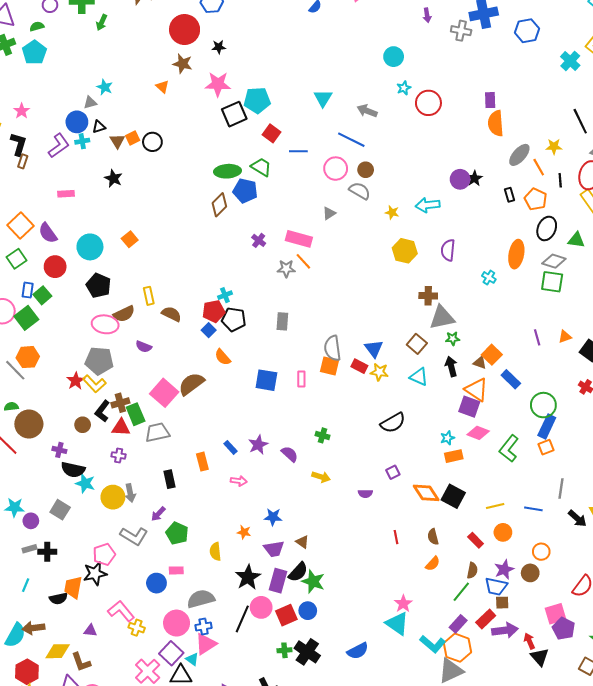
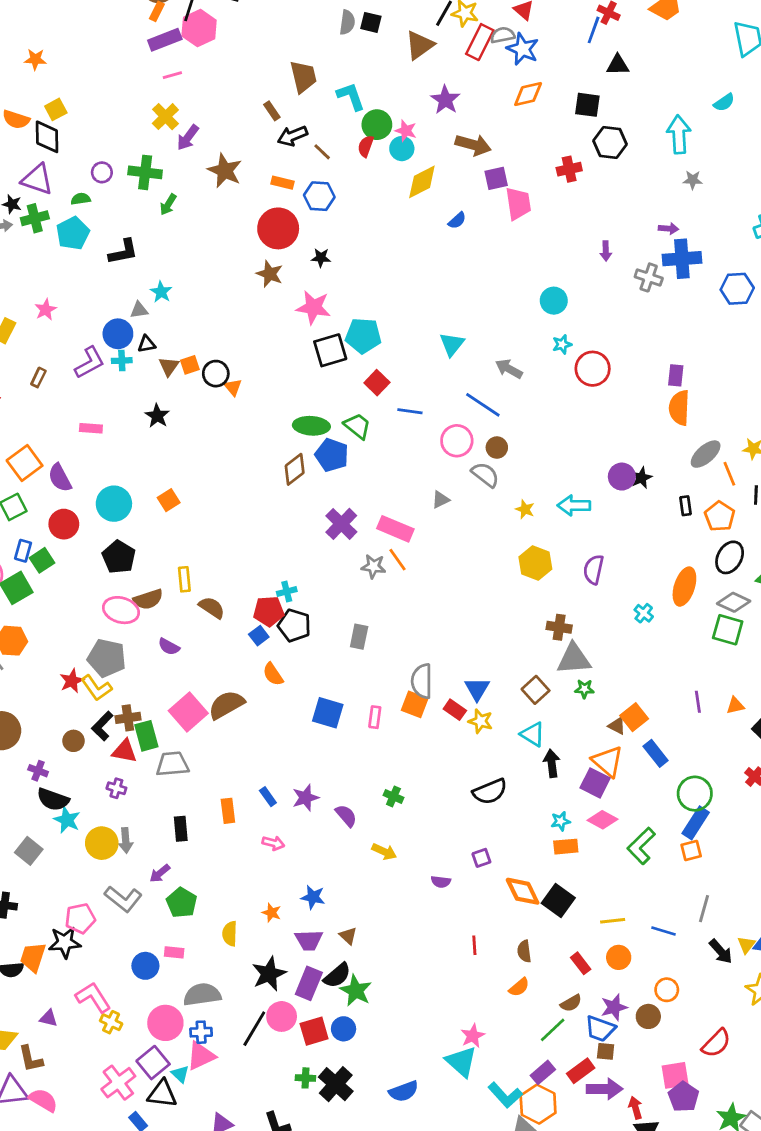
orange triangle: (162, 87) -> (233, 387), moved
black L-shape: (19, 144) -> (123, 252), moved, turned 55
purple cross: (259, 240) -> (341, 524), size x1.6
black arrow: (451, 366) -> (552, 763), moved
brown semicircle: (472, 570) -> (571, 1003), turned 42

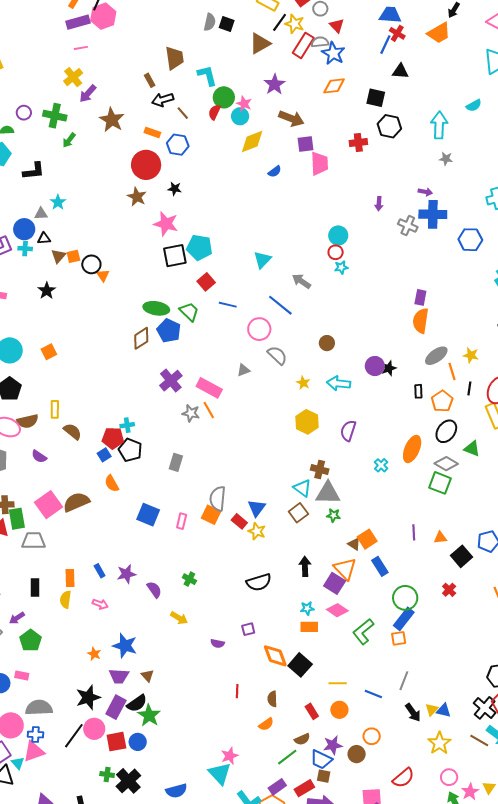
red circle: (593, 369) -> (336, 252), moved, size x0.6
brown circle: (497, 448) -> (327, 343), moved
cyan triangle: (533, 734) -> (302, 488), moved
blue star: (313, 897) -> (125, 646), size x1.4
yellow semicircle: (230, 934) -> (66, 600), moved

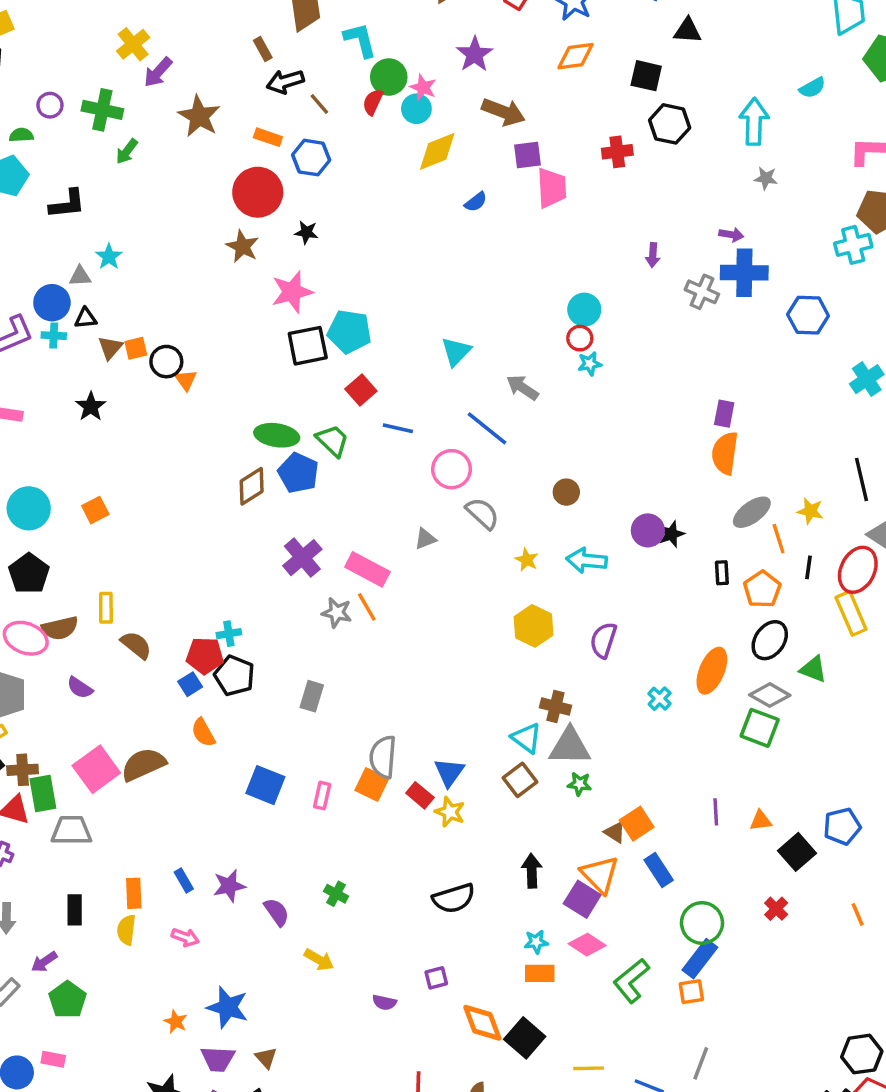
pink star: (166, 224) -> (292, 292), turned -30

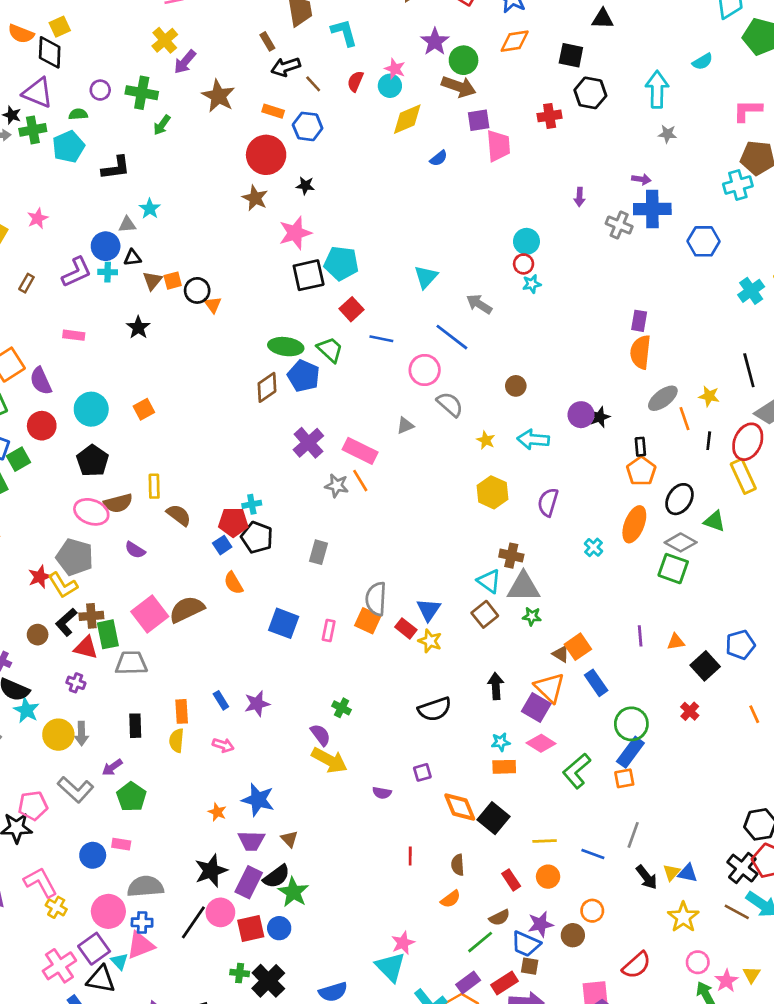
green circle: (389, 77) -> (464, 60), moved
orange pentagon: (762, 589) -> (641, 471), moved
purple semicircle: (277, 912) -> (320, 735), moved
yellow arrow: (319, 960) -> (329, 760), size x1.5

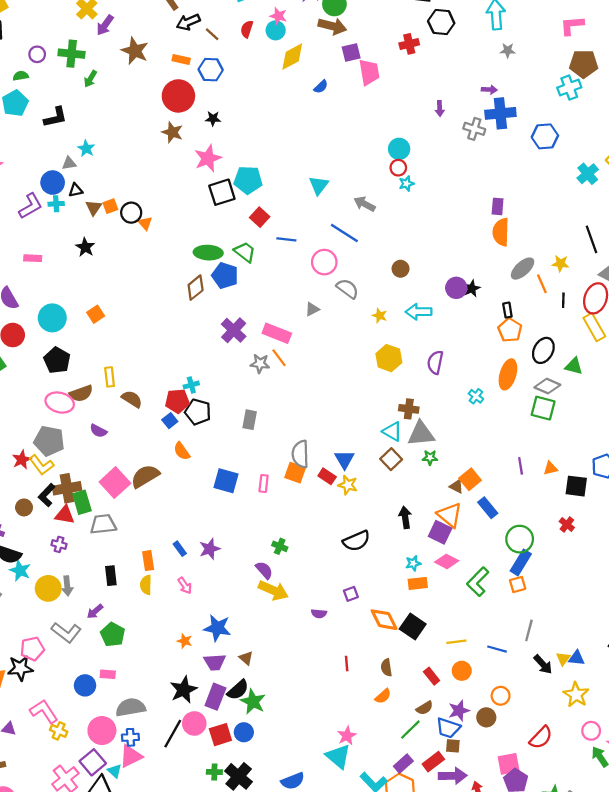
brown cross: (91, 616) -> (67, 488), size x1.4
black square: (705, 666) -> (576, 486), turned -35
pink arrow: (223, 745) -> (185, 585), turned 42

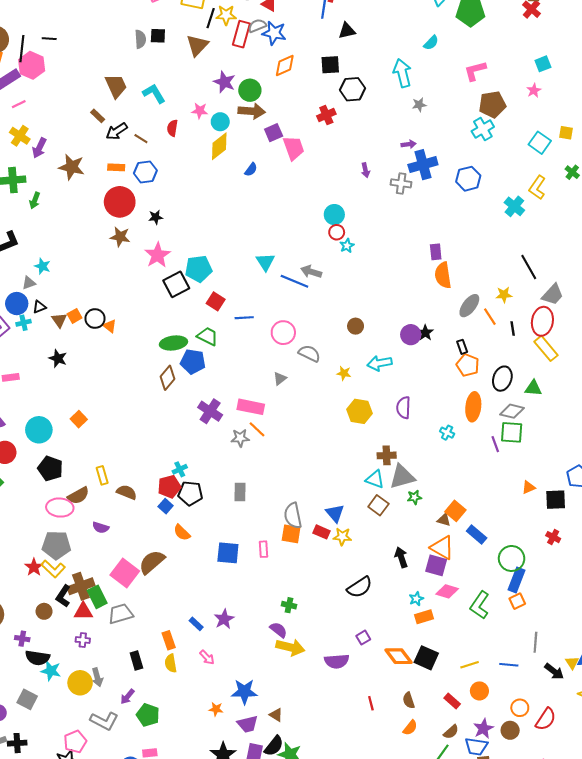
cyan circle: (276, 30) -> (220, 122), moved
blue line: (344, 233) -> (294, 281), moved
purple line: (521, 466) -> (495, 444), moved
purple semicircle: (319, 614) -> (337, 661), size x1.6
red semicircle: (541, 737) -> (546, 719), moved

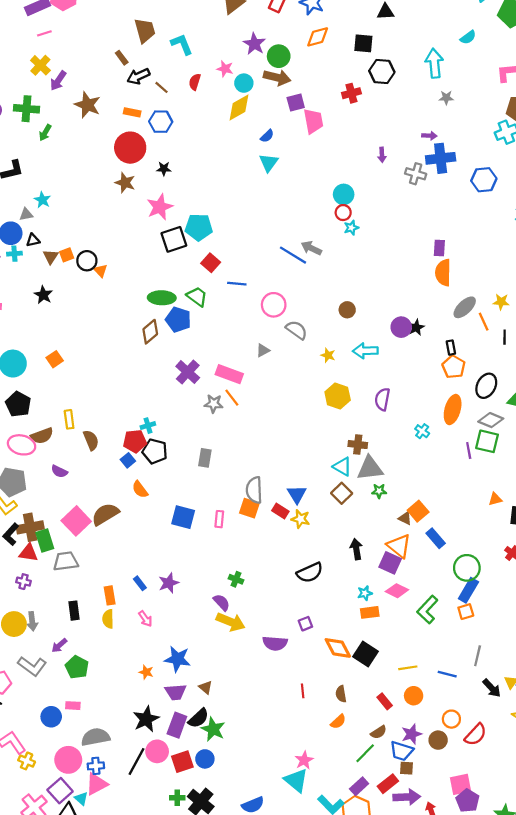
cyan triangle: (265, 262) -> (269, 163), moved
brown semicircle: (127, 492) -> (91, 440), turned 36

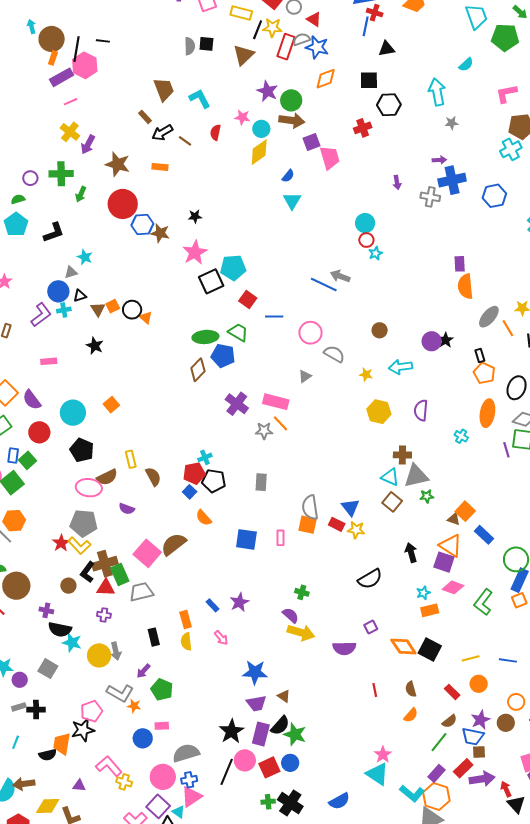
blue hexagon: (161, 122) -> (142, 225), moved
red circle: (130, 148) -> (123, 204), moved
orange star: (146, 672) -> (134, 706), moved

